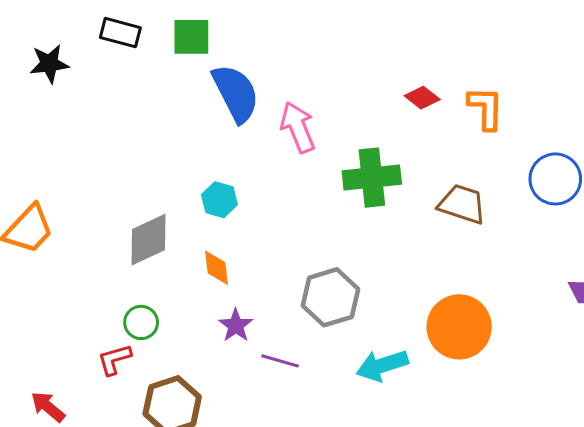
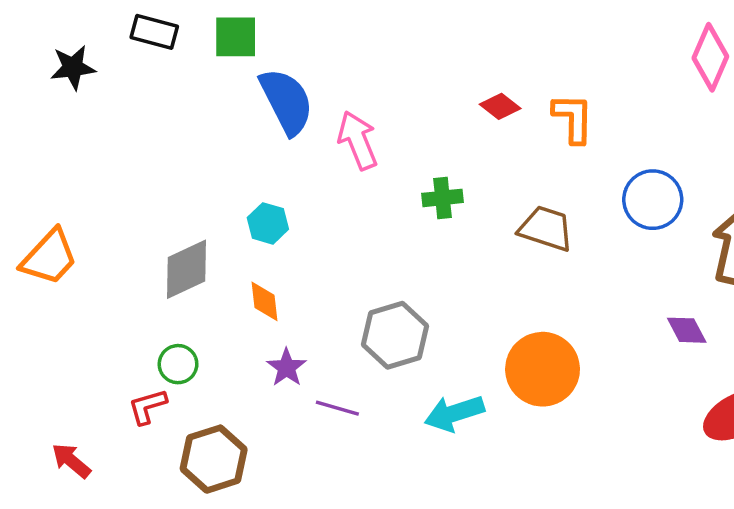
green cross: (372, 178) -> (442, 198), size x0.6

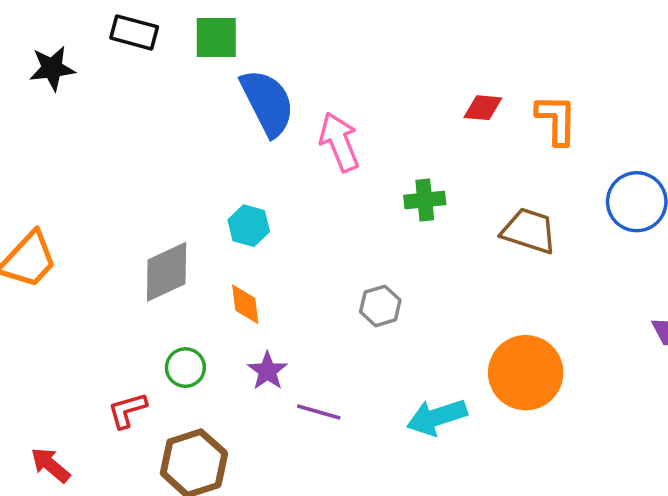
red diamond: (500, 106) -> (483, 108), turned -33
gray hexagon: (395, 335) -> (380, 306), moved, size x0.6
green circle: (178, 364) -> (185, 368), moved

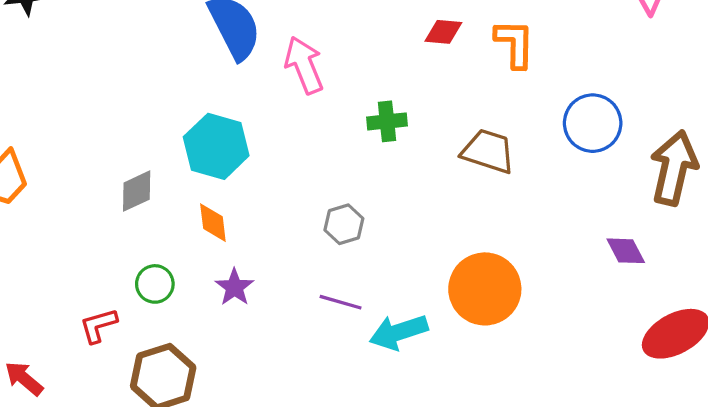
cyan hexagon: (249, 226) -> (216, 146), size x1.6
gray diamond: (167, 272) -> (137, 191), size x0.7
purple line: (319, 412) -> (341, 302), moved

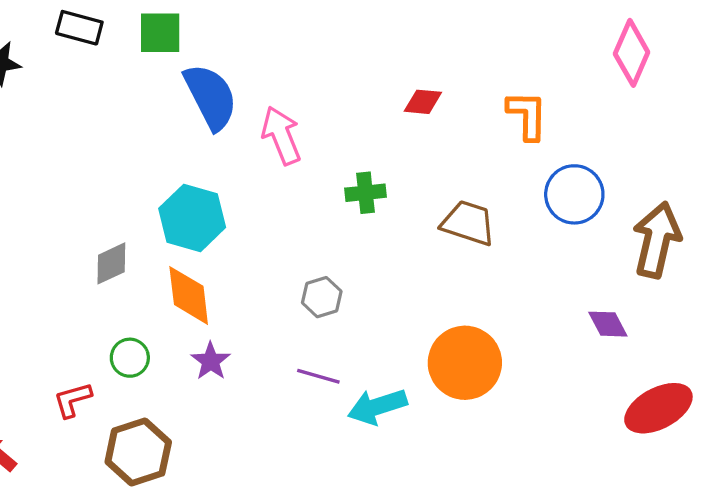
orange L-shape: (515, 44) -> (527, 115), moved
orange diamond: (213, 223) -> (189, 295), size x1.5

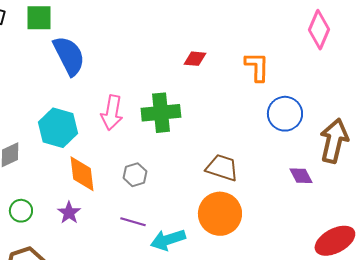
pink arrow: (281, 135) -> (112, 113), moved, turned -148
green cross: (366, 193) -> (161, 113), size x1.6
brown trapezoid: (468, 223) -> (222, 168), moved
orange diamond: (189, 295) -> (82, 174), moved
purple diamond: (608, 324) -> (301, 176), moved

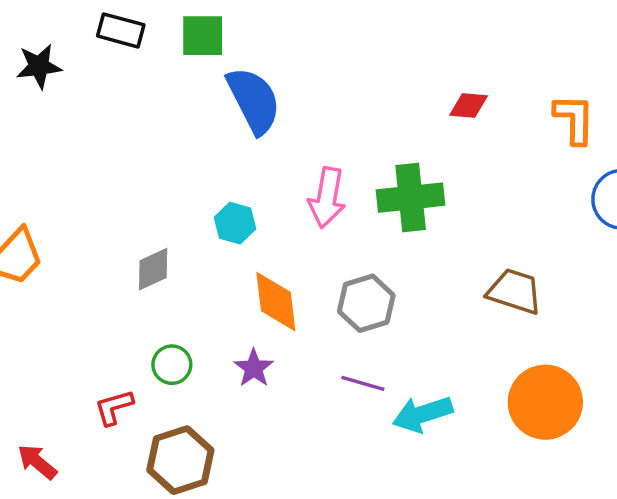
cyan hexagon: (58, 128) -> (235, 223), size x0.6
gray hexagon: (135, 175) -> (366, 303), size x1.4
orange circle: (220, 214) -> (545, 402), moved

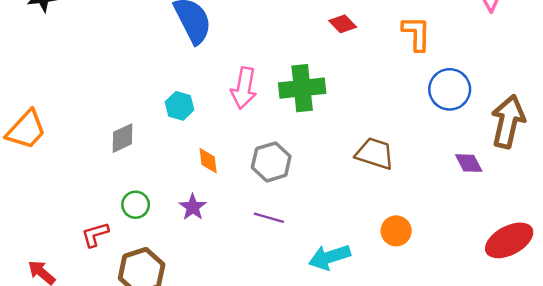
red diamond: (469, 105) -> (343, 24), turned 40
orange diamond: (276, 302) -> (208, 161), size x0.6
orange circle: (545, 402) -> (396, 231), size x0.6
cyan arrow: (423, 414) -> (329, 257), moved

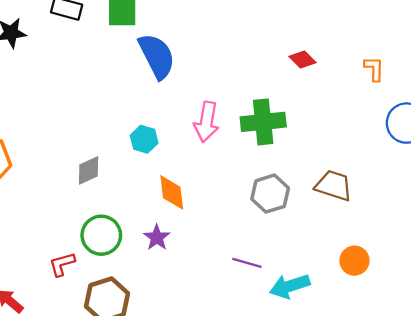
orange L-shape: (416, 33) -> (374, 69), size x0.7
orange diamond: (208, 161) -> (172, 192), size x1.4
gray hexagon: (271, 162) -> (270, 194), moved
green circle: (136, 205) -> (101, 235), size x1.5
purple line: (269, 218) -> (247, 263), moved

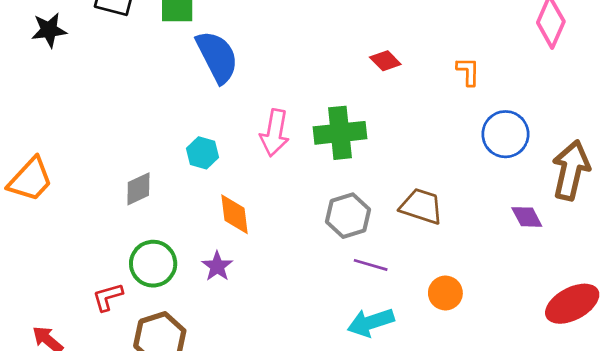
purple line: (247, 263) -> (371, 265), moved

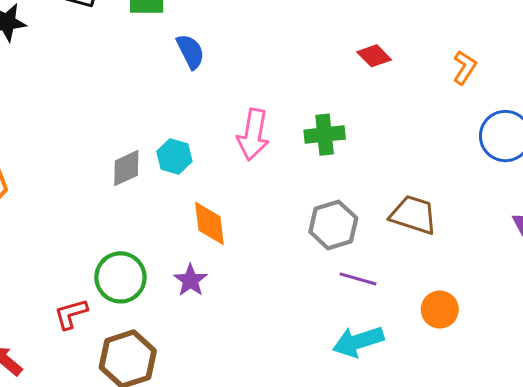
blue semicircle: (217, 57) -> (190, 51), size x0.6
orange L-shape: (468, 71) -> (465, 67), turned 32
green cross: (340, 133) -> (325, 135), size x0.7
gray diamond: (138, 189) -> (126, 168), moved

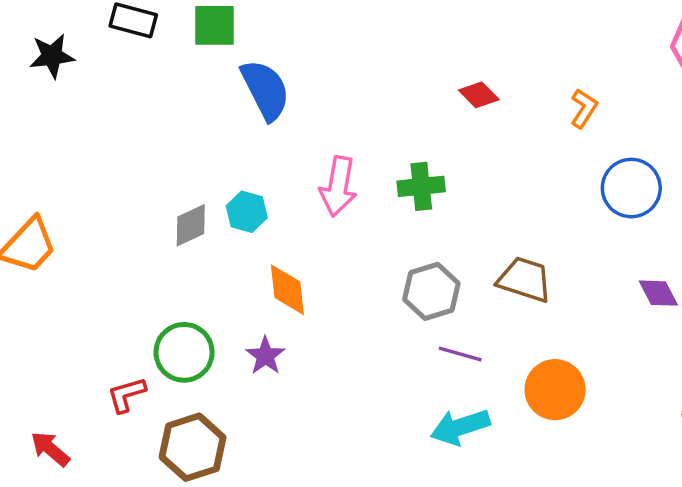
blue semicircle: (190, 51) -> (265, 90), size x1.5
orange circle: (440, 310) -> (555, 390), size x1.4

